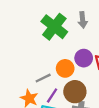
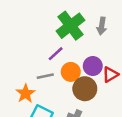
brown circle: (75, 92) -> (85, 89), moved
purple line: (52, 96) -> (56, 54), moved

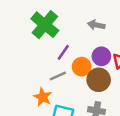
green cross: (71, 26) -> (45, 25), moved
gray arrow: (102, 26) -> (96, 25), moved, turned 105

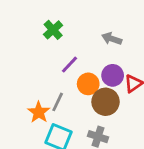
green cross: (45, 25) -> (53, 30), size x0.6
gray line: (58, 76) -> (58, 102), moved, turned -49

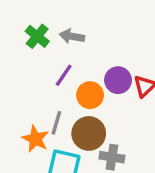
gray arrow: (112, 39) -> (72, 36), moved
brown circle: (106, 102) -> (89, 133), moved

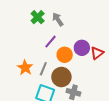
gray arrow: (72, 36) -> (58, 19), turned 40
orange star: (35, 139) -> (25, 68), moved

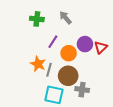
green cross: (38, 17) -> (37, 19), turned -32
gray arrow: (58, 19) -> (65, 18), moved
orange star: (25, 68) -> (38, 64), moved

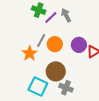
purple line: (53, 42) -> (51, 18), moved
orange circle: (69, 53) -> (55, 44), moved
gray line: (49, 70) -> (41, 41), moved

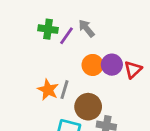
gray line: (41, 41) -> (65, 90), moved
orange circle: (55, 44) -> (93, 65), moved

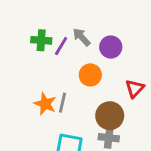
purple circle: (112, 65) -> (111, 47), moved
red triangle: (133, 70) -> (135, 89), moved
brown circle: (88, 107) -> (110, 116), moved

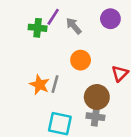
purple line: (61, 46) -> (53, 17), moved
purple circle: (111, 47) -> (110, 19), moved

